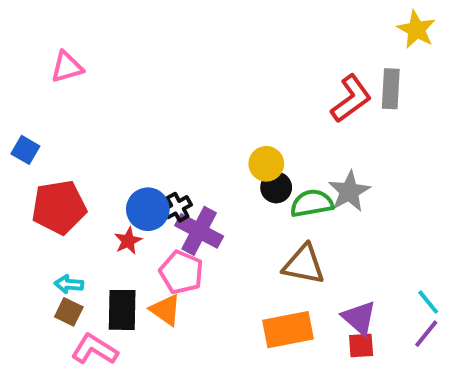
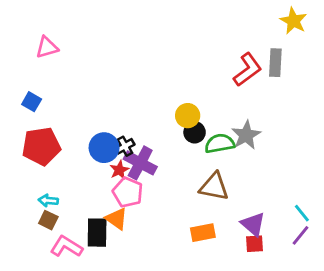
blue square: (25, 150) -> (32, 102), moved
red star: (128, 241) -> (119, 170), moved
black rectangle: (122, 310) -> (97, 233), moved
orange rectangle: (288, 330) -> (203, 233), size x0.7

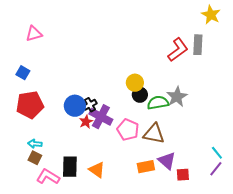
pink pentagon: (128, 192) -> (128, 130), moved
orange triangle: (117, 219) -> (97, 170), moved
purple triangle: (253, 224) -> (167, 161), moved

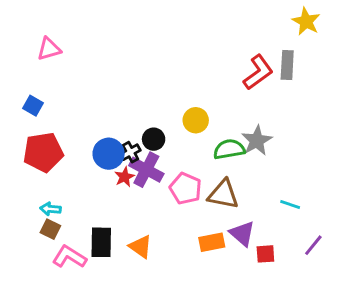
black circle: (140, 95) -> (154, 139), moved
cyan line: (217, 153) -> (290, 204), moved, turned -32

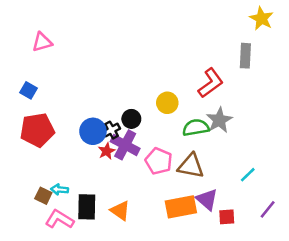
red L-shape: (258, 72) -> (211, 83), moved
cyan line: (290, 204) -> (248, 175), turned -63
cyan arrow: (50, 209) -> (59, 190), moved
orange rectangle: (212, 242) -> (181, 207), size x1.4

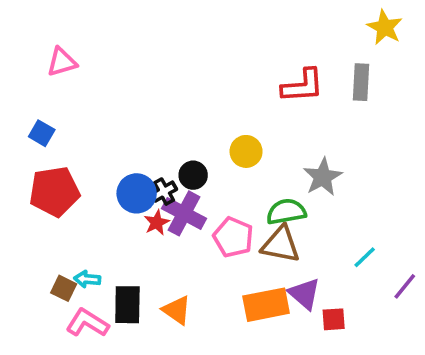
red L-shape: (211, 83) -> (303, 86), moved, turned 32
green semicircle: (196, 128) -> (286, 212), moved
purple line: (268, 209) -> (405, 286), moved

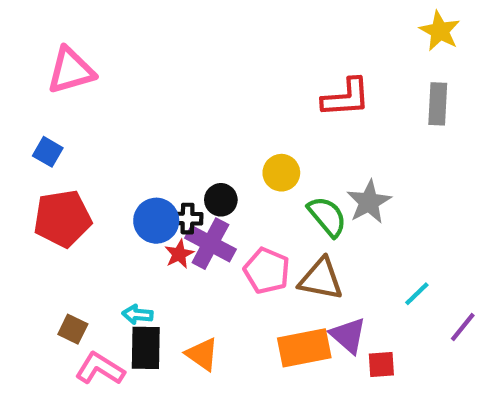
pink triangle: (62, 62) -> (71, 71), size x1.4
gray rectangle: (361, 82) -> (438, 104), moved
black cross: (164, 192) -> (187, 219), turned 30
green semicircle: (286, 212) -> (327, 216), moved, turned 60
cyan arrow: (87, 279) -> (137, 314), moved

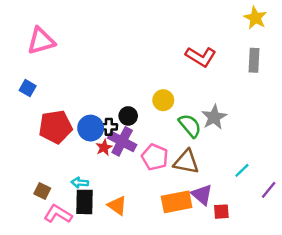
red L-shape: (346, 98) -> (201, 57), turned 36
red pentagon: (62, 219) -> (55, 127), moved

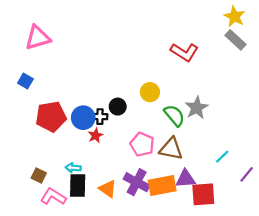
gray rectangle: (254, 60) -> (236, 40), moved, turned -50
purple cross: (122, 141) -> (137, 182), moved
purple triangle: (202, 195) -> (186, 179), turned -45
red square: (221, 212) -> (203, 194), size x1.6

